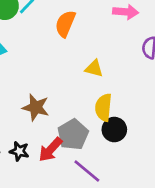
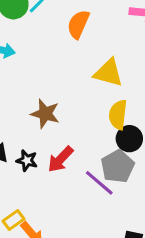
yellow triangle: (94, 68) -> (108, 73), size x1.5
gray pentagon: (73, 135) -> (118, 166), moved

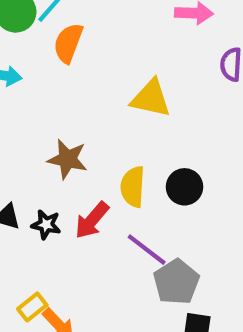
orange semicircle: (78, 24) -> (68, 43), moved
yellow semicircle: (118, 115) -> (133, 187), moved
gray pentagon: (118, 166) -> (176, 282), moved

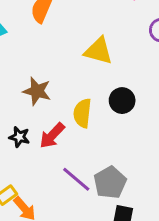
black circle: (184, 187) -> (122, 101), moved
purple line: (147, 250) -> (76, 179), moved

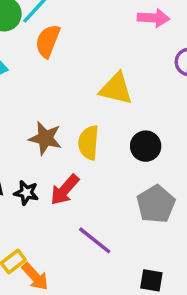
yellow semicircle: (82, 113) -> (88, 143), moved
gray pentagon: (110, 182) -> (156, 204), moved

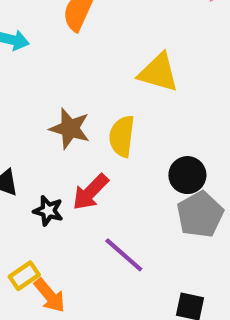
black circle: (146, 146) -> (187, 175), moved
black star: (26, 193) -> (48, 211), moved

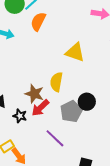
brown star: (70, 128) -> (34, 94), moved
gray pentagon: (200, 215) -> (71, 111), moved

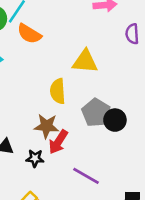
orange semicircle: (38, 22) -> (29, 34), turned -72
yellow semicircle: (56, 82) -> (58, 91), moved
gray pentagon: (71, 111) -> (96, 113), moved

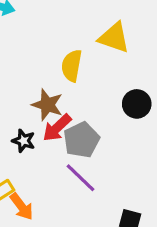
gray pentagon: (96, 113) -> (82, 140), moved
black circle: (115, 120) -> (137, 104), moved

